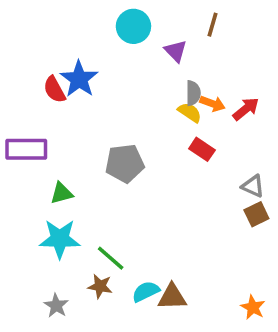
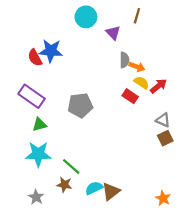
blue star: (79, 79) -> (51, 51), turned -30
red arrow: (246, 109) -> (158, 86), moved
yellow semicircle: (190, 112) -> (141, 83), moved
purple rectangle: (26, 149) -> (32, 96), moved, turned 35
brown triangle: (172, 297) -> (111, 191), turned -36

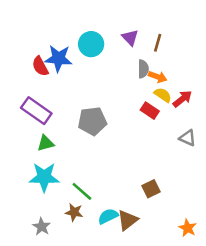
brown line: (137, 16) -> (158, 43), moved
cyan circle: (86, 17) -> (91, 44), moved
brown square: (165, 138) -> (151, 189), moved

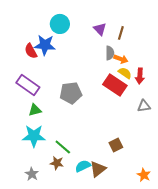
cyan circle: (91, 44) -> (60, 24), moved
red arrow: (182, 99) -> (140, 76), turned 133
red rectangle: (150, 111) -> (115, 85), size x1.6
gray triangle: (188, 138) -> (144, 106), turned -32

